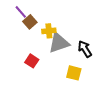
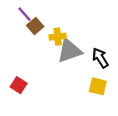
red square: (32, 61) -> (19, 85), moved
yellow square: (74, 73) -> (98, 86), moved

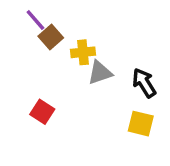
gray triangle: (69, 51) -> (100, 73), size x0.7
red square: (19, 85) -> (42, 112), moved

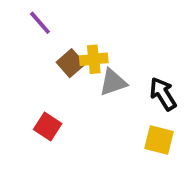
brown square: (51, 37) -> (71, 63), moved

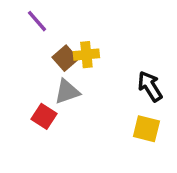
gray triangle: (113, 82) -> (67, 92), moved

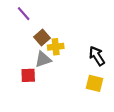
yellow cross: (86, 55) -> (56, 47), moved
red square: (44, 116) -> (28, 75), turned -35

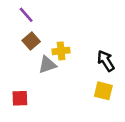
brown square: (42, 38) -> (31, 41), moved
red square: (28, 75) -> (20, 98), moved

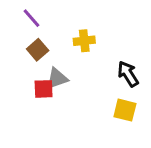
yellow cross: (61, 51) -> (84, 41), moved
red square: (20, 98) -> (44, 89), moved

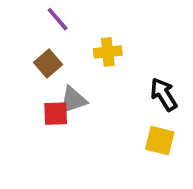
purple line: (32, 18) -> (58, 19), moved

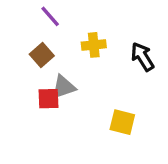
black arrow: (164, 94) -> (142, 57), moved
yellow square: (160, 141) -> (122, 122), moved

